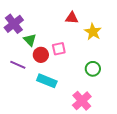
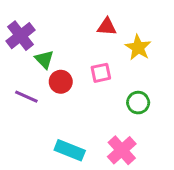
pink square: (59, 49) -> (101, 73), moved
cyan rectangle: (47, 81) -> (70, 150), moved

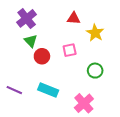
purple cross: (21, 36) -> (27, 18), moved
purple line: (26, 97) -> (14, 90), moved
cyan rectangle: (70, 150) -> (48, 90), moved

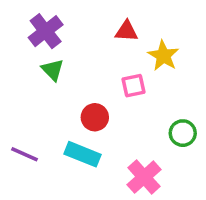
pink square: (70, 50) -> (133, 86), moved
red circle: (42, 56) -> (95, 117), moved
green circle: (95, 71) -> (183, 133), moved

